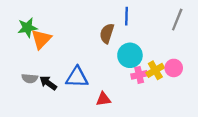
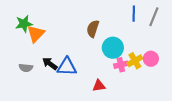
blue line: (126, 16) -> (134, 14), moved
black arrow: (48, 83) -> (50, 64), moved
red triangle: (103, 99) -> (99, 86), moved

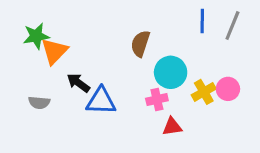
black arrow: (50, 64) -> (78, 83), moved
pink cross: (121, 65) -> (157, 99), moved
red triangle: (99, 86) -> (172, 127), moved

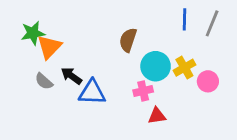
yellow cross: (204, 92) -> (184, 68), moved
gray semicircle: (39, 103) -> (44, 81), moved, turned 36

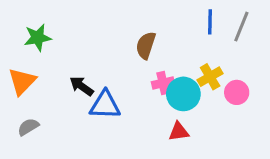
orange triangle: (49, 47) -> (22, 81), moved
cyan circle: (156, 66) -> (183, 94), moved
gray semicircle: (44, 81) -> (28, 127), moved, turned 108
pink cross: (143, 91) -> (163, 83), moved

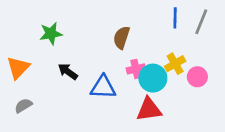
green star: (38, 38) -> (51, 34), moved
blue triangle: (105, 105) -> (103, 87), moved
red triangle: (179, 132) -> (149, 109), size x1.5

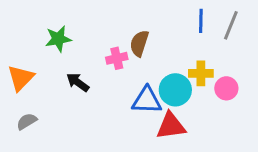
yellow cross: (175, 64) -> (201, 73), turned 30
pink cross: (136, 69) -> (117, 58), moved
blue triangle: (103, 87) -> (147, 100), moved

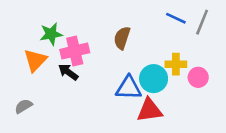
blue line: (201, 21) -> (176, 18), turned -66
pink cross: (117, 58) -> (75, 51), moved, size x1.5
orange triangle: (21, 78) -> (35, 60), moved

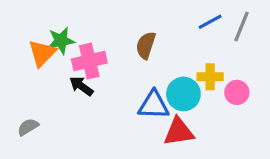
blue line: (176, 18) -> (210, 22), turned -54
orange triangle: (35, 60) -> (42, 53), moved

